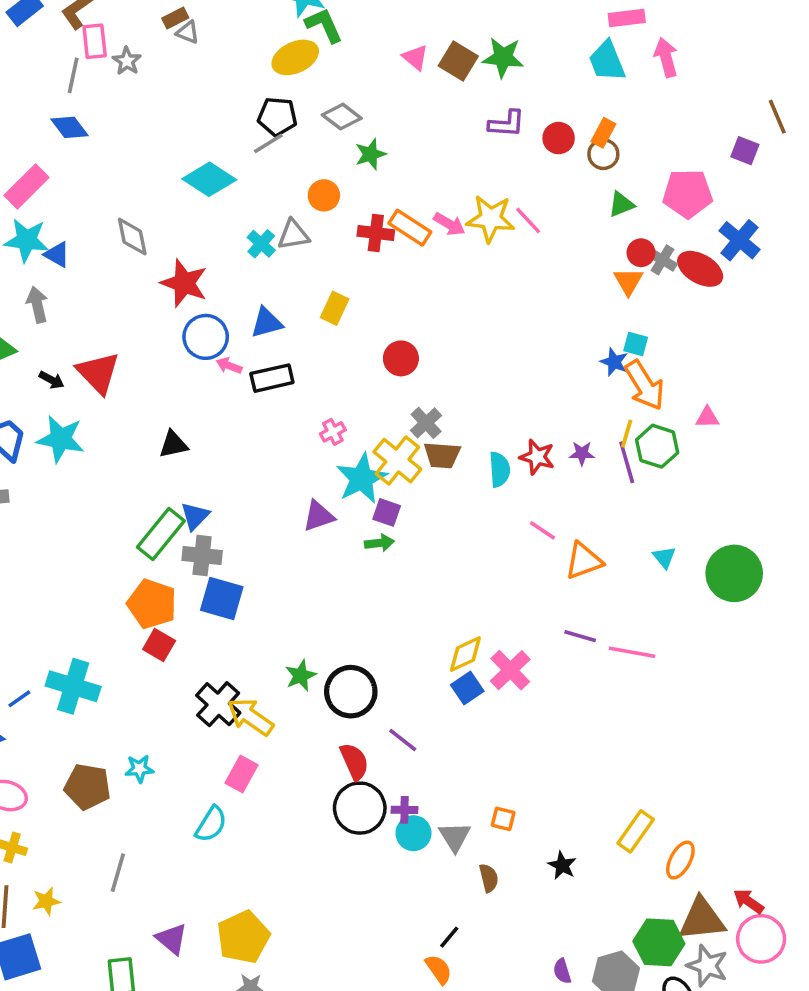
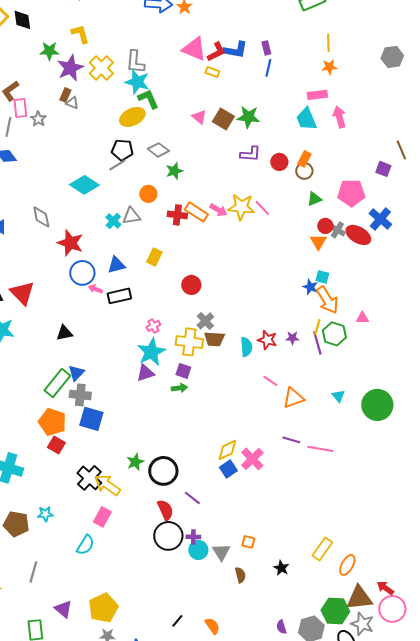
brown rectangle: (175, 18) -> (65, 95), turned -40
yellow cross: (397, 461) -> (189, 342), turned -32
cyan star: (362, 478) -> (151, 352), moved
black line: (449, 937) -> (177, 621), moved

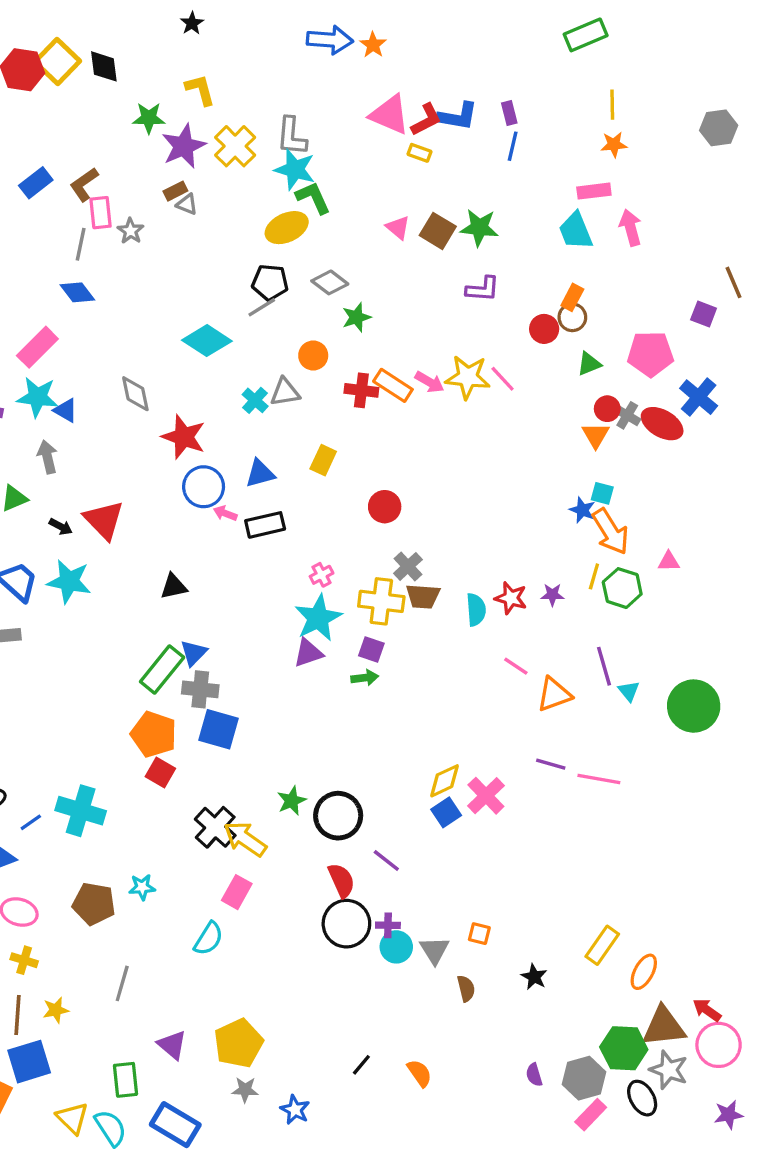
brown rectangle: (65, 95) -> (175, 191), turned 40
red circle: (279, 162) -> (544, 329), moved
purple line: (317, 343) -> (604, 666), moved

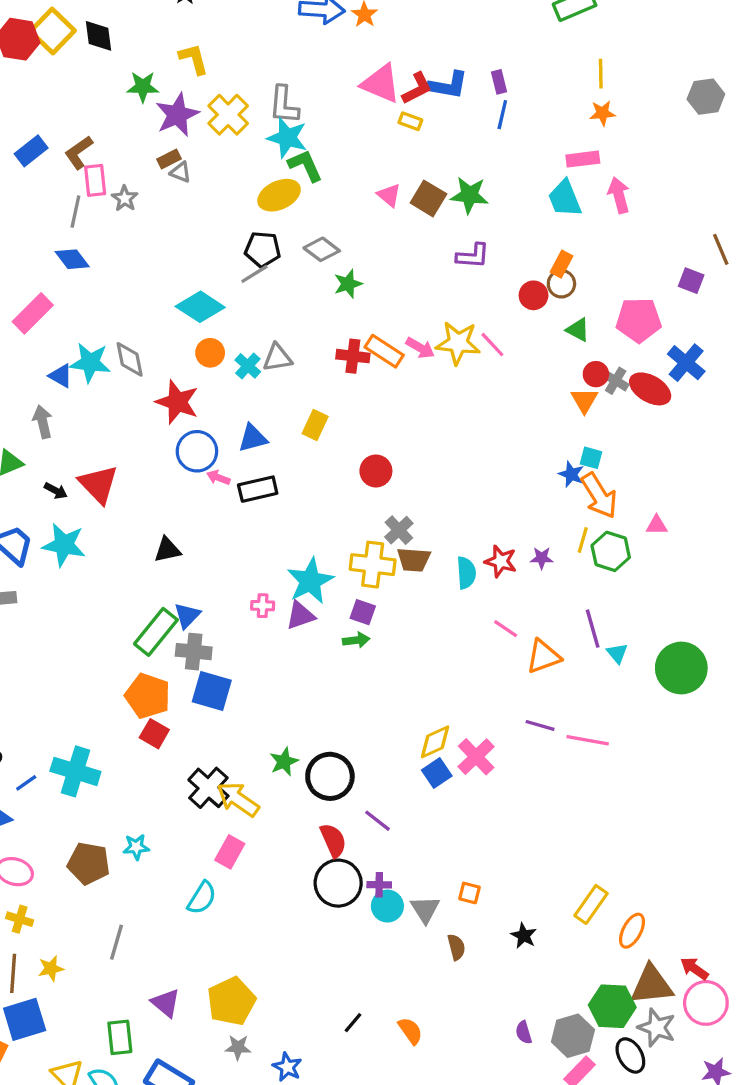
orange circle: (313, 356) -> (210, 353), moved
green triangle: (589, 364) -> (578, 330), turned 50
cyan star: (37, 397) -> (90, 363), moved
pink cross: (322, 575) -> (263, 606), moved, turned 30

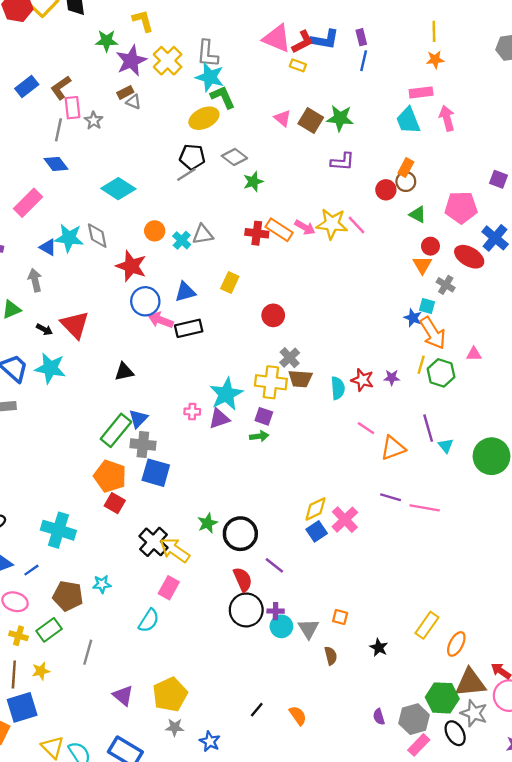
cyan diamond: (200, 307) -> (118, 189), moved
gray cross: (616, 381) -> (446, 285), moved
pink arrow: (218, 478) -> (161, 320), size x1.5
blue line: (26, 783) -> (31, 570), moved
green rectangle: (120, 1037) -> (49, 630), moved, turned 60

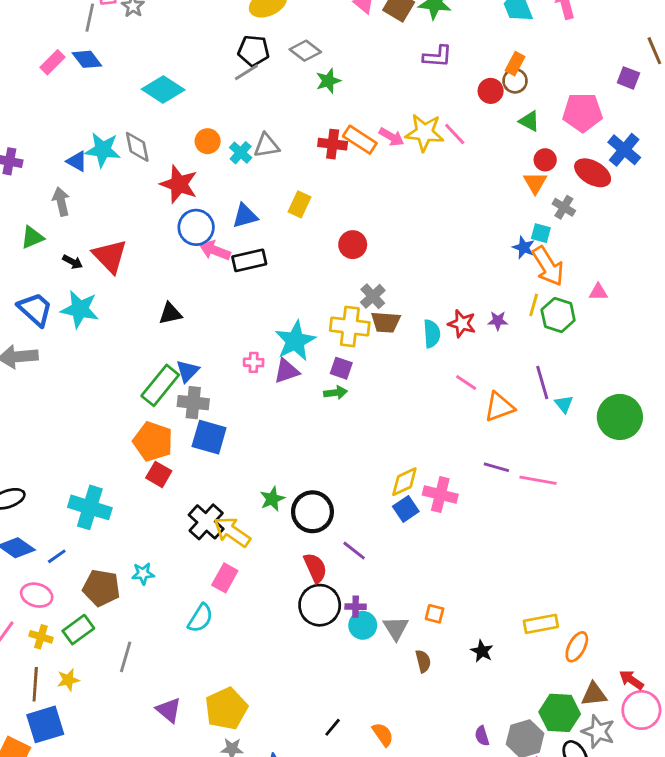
pink rectangle: (28, 203) -> (52, 62), moved, size x0.7
pink cross: (345, 520) -> (440, 495), turned -32
yellow rectangle: (427, 625) -> (541, 624), turned 44
brown triangle: (470, 683) -> (594, 694), size x0.7

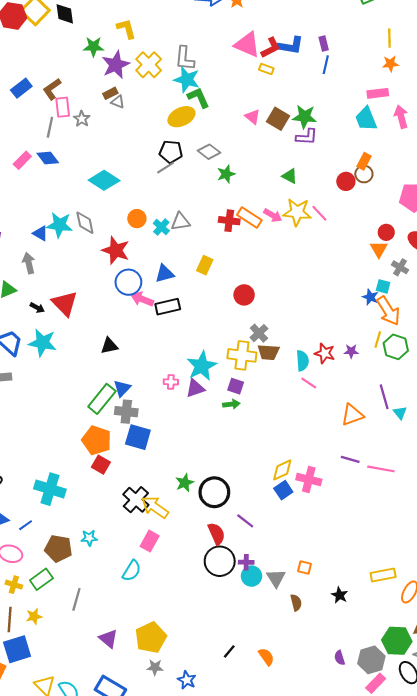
purple L-shape: (437, 56) -> (307, 137), moved
green triangle: (529, 121) -> (290, 176), moved
pink line: (466, 383) -> (309, 383), moved

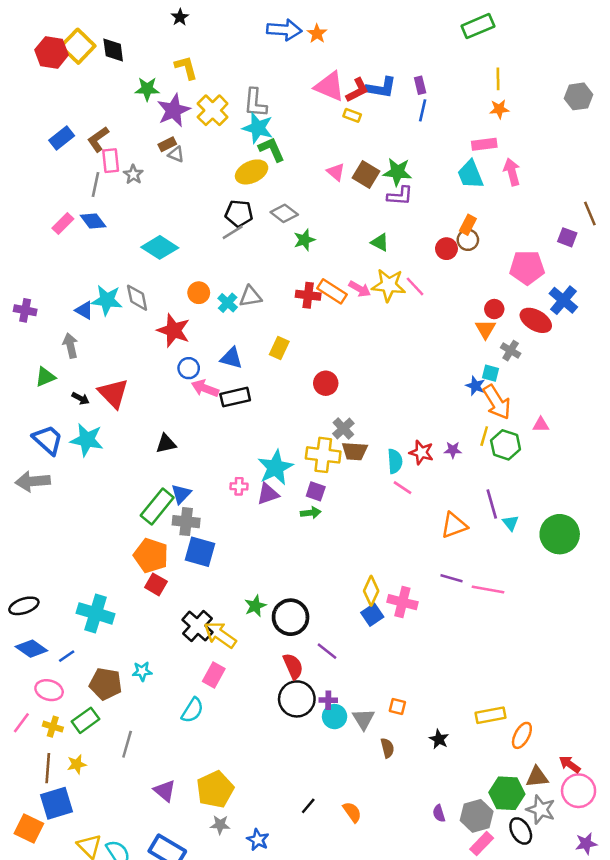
blue triangle: (165, 274) -> (231, 358), turned 30
blue circle: (128, 282) -> (189, 368), size x0.7
yellow diamond: (282, 470) -> (371, 591), turned -40

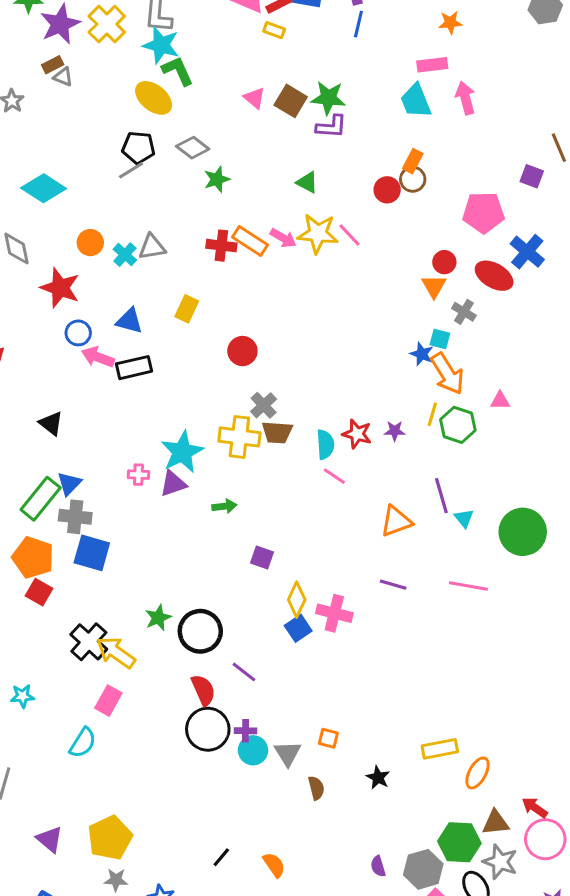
yellow ellipse: (252, 172) -> (154, 98), turned 64
black triangle: (166, 444) -> (51, 423), turned 50
purple square: (316, 491) -> (262, 557), moved
pink line: (488, 590) -> (468, 586), moved

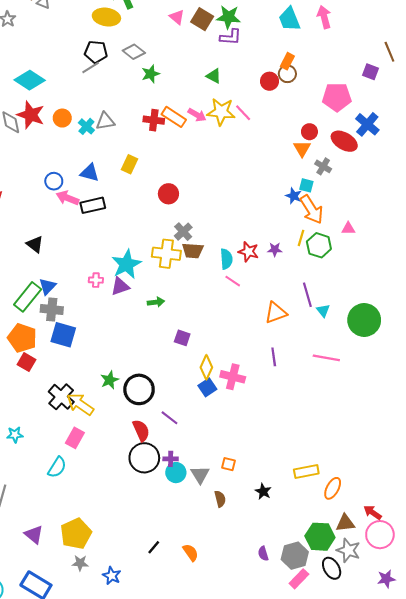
yellow ellipse: (154, 98) -> (106, 17), turned -30
red star: (60, 288) -> (31, 115), moved
purple line: (393, 585) -> (274, 357), turned 66

